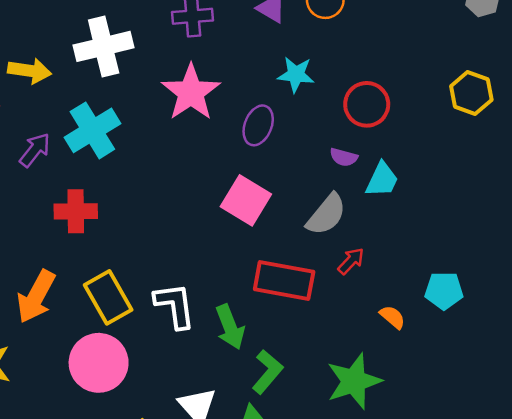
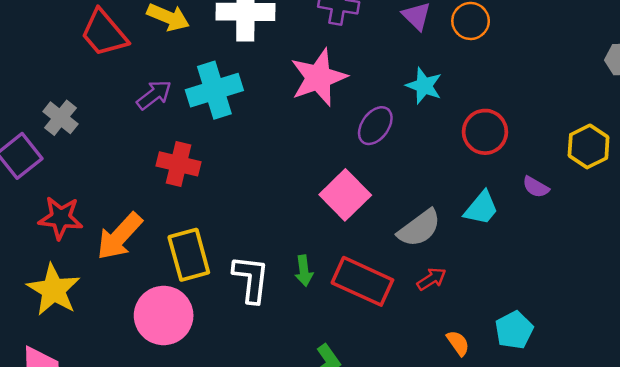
purple semicircle: (344, 157) -> (536, 187), moved
cyan pentagon: (444, 291) -> (514, 330), turned 30
green arrow: (230, 327) -> (304, 271), moved, size x0.7

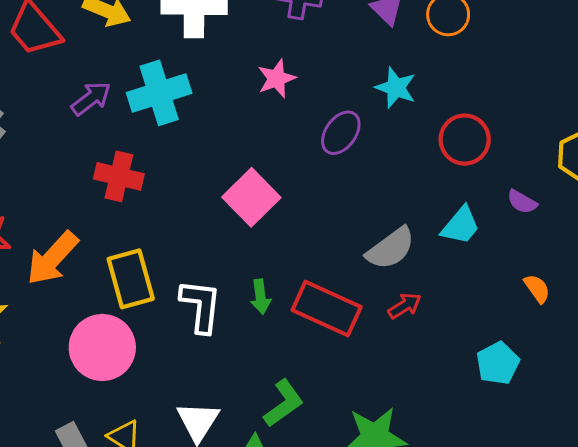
pink star: (318, 77) -> (277, 79), size x0.6
pink square: (345, 195) -> (251, 197), moved
orange semicircle: (458, 343) -> (537, 289), moved

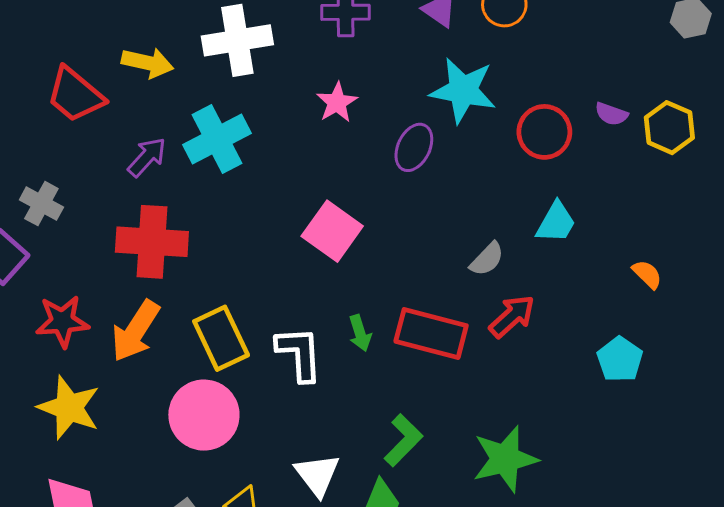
cyan star: (396, 88) -> (463, 90), size x1.5
red cross: (119, 176) -> (152, 242), moved, size x1.4
purple semicircle: (522, 202) -> (611, 114), moved
gray semicircle: (391, 248) -> (487, 259), size x0.7
red arrow: (405, 306) -> (512, 316), size x1.4

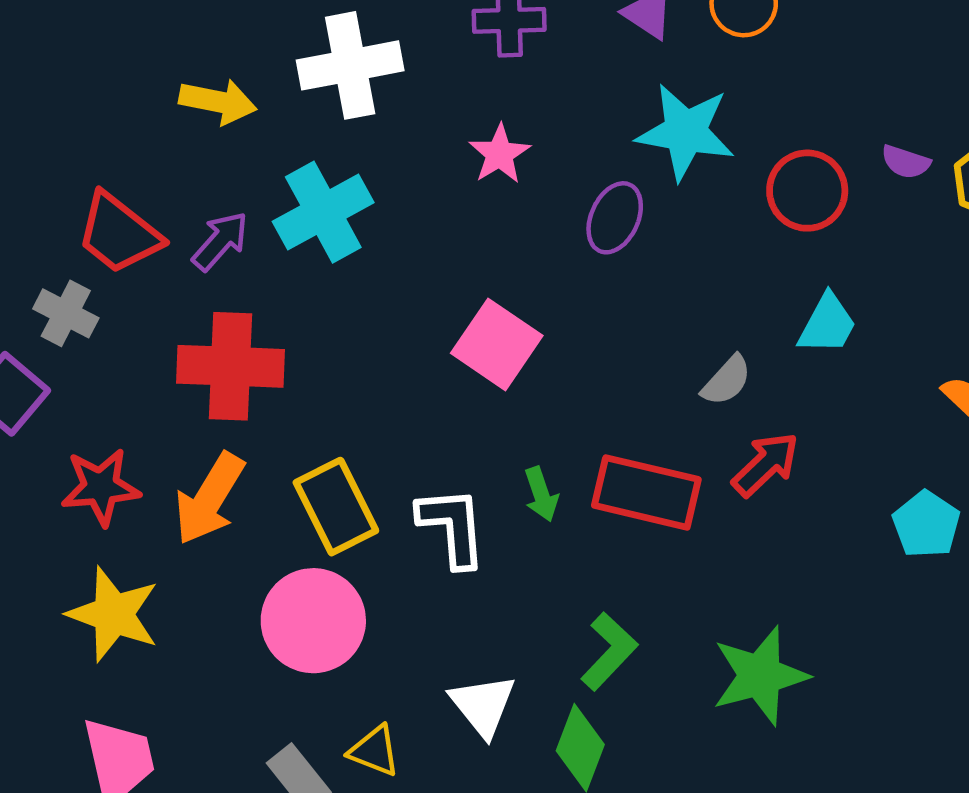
red trapezoid: (75, 95) -> (119, 233), moved

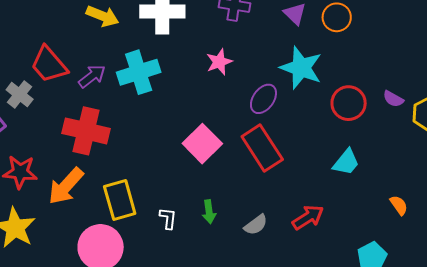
gray semicircle: (727, 380) -> (256, 225), moved
red rectangle: (646, 492) -> (262, 148), moved, turned 33
white L-shape: (452, 527) -> (168, 218), size x0.6

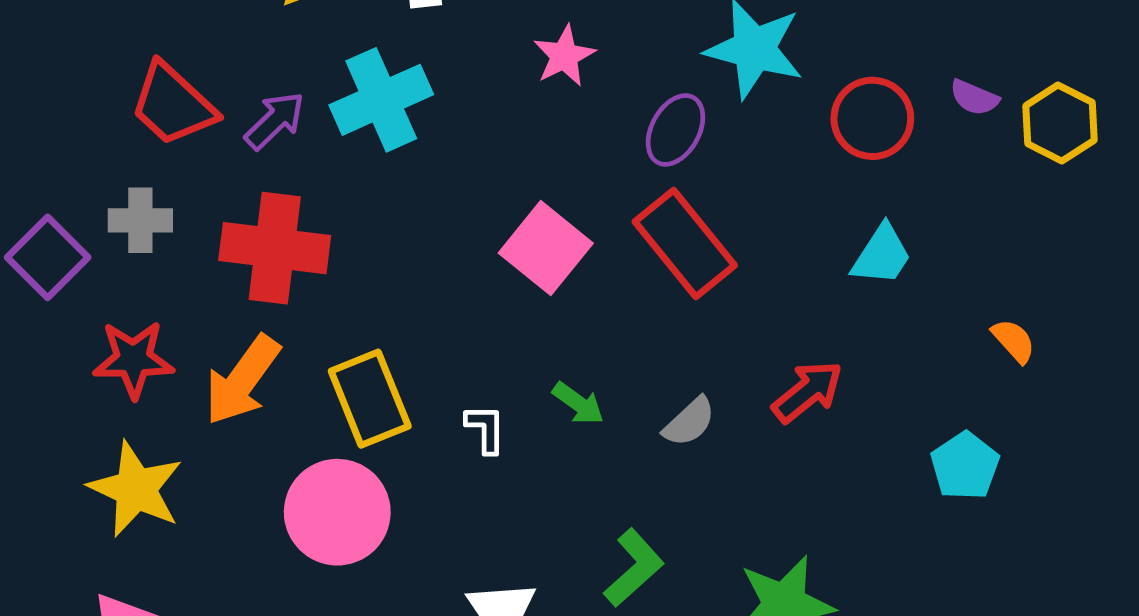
gray cross: (20, 95) -> (140, 220), moved, turned -32
green arrow: (209, 212) -> (578, 403), turned -40

